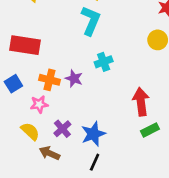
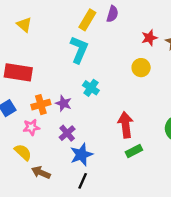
cyan cross: (104, 62) -> (91, 88), turned -35
orange cross: (50, 80) -> (41, 105), turned -30
purple cross: (62, 129) -> (67, 133), moved

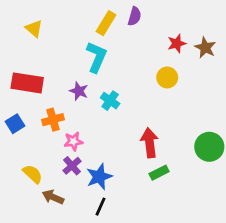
purple star: (64, 103) -> (79, 91), moved
pink star: (31, 127) -> (73, 141), moved
purple cross: (67, 133) -> (72, 166), moved

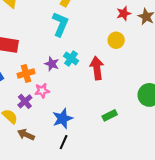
purple star: (79, 91) -> (52, 64), moved
red arrow: (150, 143) -> (97, 68), moved
purple cross: (72, 166) -> (25, 101), moved

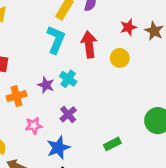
red arrow: (97, 68) -> (89, 44), moved
pink star: (42, 91) -> (34, 126), moved
purple cross: (25, 101) -> (68, 114), moved

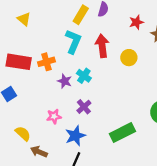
red star: (128, 27) -> (136, 22), moved
orange cross: (17, 96) -> (46, 62), moved
green rectangle: (112, 144) -> (122, 132), size x1.6

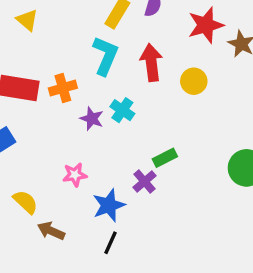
red star: (136, 22) -> (206, 25), size x1.5
purple cross: (84, 107) -> (144, 182), moved
green rectangle: (122, 132) -> (165, 158), moved, size x0.6

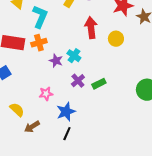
cyan L-shape: (105, 56) -> (40, 17), moved
purple cross: (144, 182) -> (78, 81), moved
brown arrow: (51, 231) -> (32, 127), turned -56

